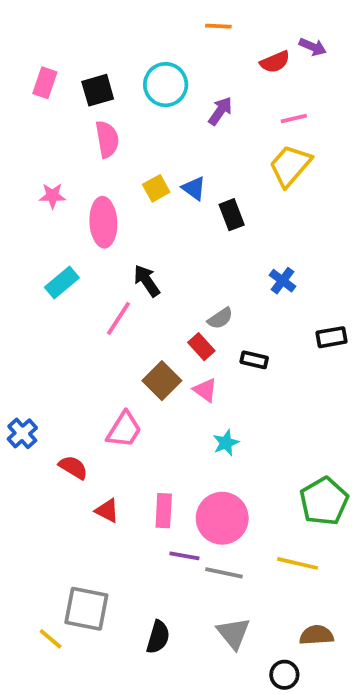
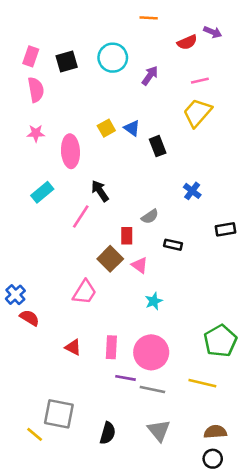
pink semicircle: (107, 139) -> (36, 90), moved
red rectangle: (201, 347) -> (127, 236), moved, turned 42
red semicircle: (73, 467) -> (29, 318), moved
black circle: (284, 675) -> (213, 459), moved

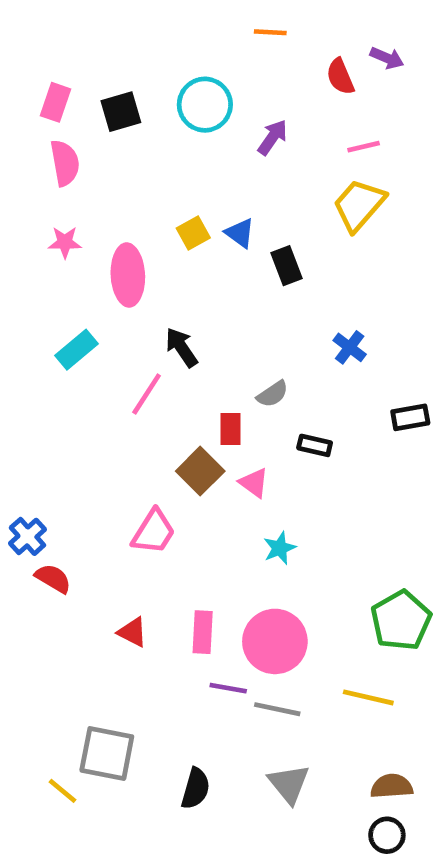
red semicircle: (187, 42) -> (340, 77), turned 90

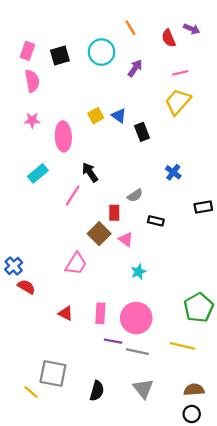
orange line: (270, 32) -> (130, 28), moved, turned 56

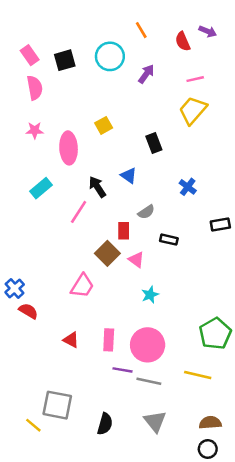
pink rectangle: (27, 51) -> (30, 55), turned -54
blue triangle: (119, 116) -> (129, 176), moved

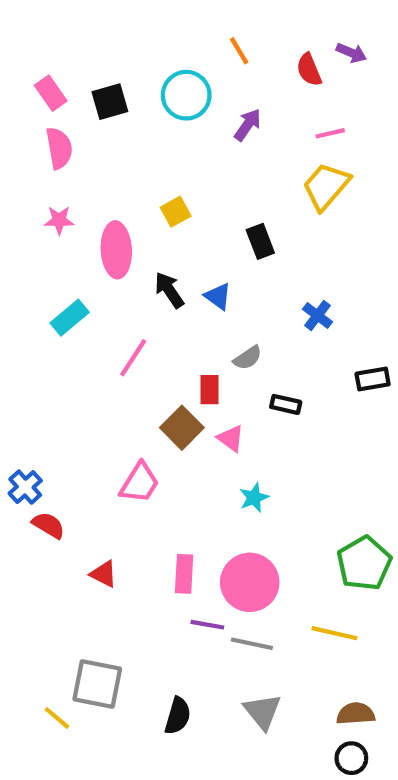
black arrow: (97, 187) -> (169, 290), moved
red triangle: (71, 340) -> (104, 574), moved

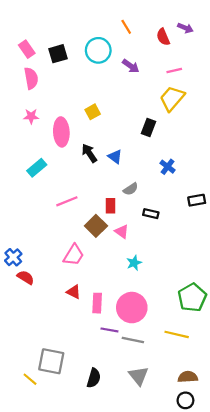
purple arrow: (248, 125) -> (131, 66), turned 90
black rectangle: (260, 241) -> (149, 127), moved, turned 42
pink line: (133, 358) -> (67, 201), moved, turned 35
red triangle: (104, 574) -> (74, 292), moved

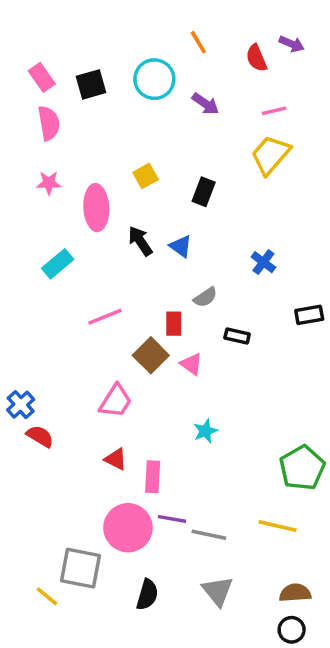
black rectangle: (149, 127) -> (204, 192), moved
cyan star: (134, 263) -> (205, 431), moved
pink circle: (132, 308) -> (128, 528), moved

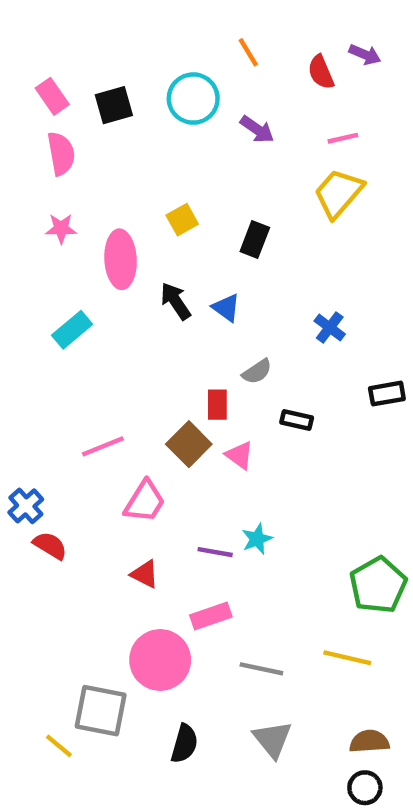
pink line: (105, 317) -> (103, 446), moved
pink rectangle: (153, 477) -> (211, 616), moved, turned 68
purple line: (172, 519) -> (215, 552), moved

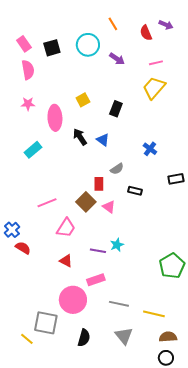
yellow line: (347, 658) -> (154, 314), moved

